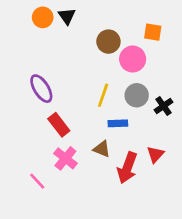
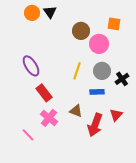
blue rectangle: (118, 123) -> (97, 92), moved

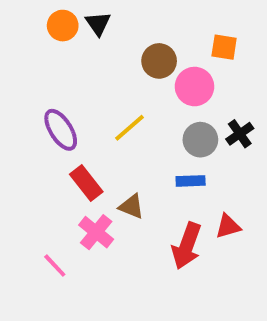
yellow line: (77, 71) -> (130, 128), moved, turned 30
black cross: (122, 79) -> (240, 134), moved
brown triangle: (76, 111) -> (132, 207), moved
red triangle: (116, 115) -> (228, 226), turned 32

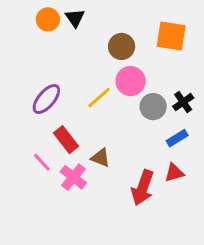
orange square: (224, 47) -> (171, 36), size x1.5
pink circle: (194, 87) -> (131, 81), moved
purple ellipse: (61, 130) -> (46, 99), turned 72
blue rectangle: (191, 181) -> (177, 138), moved, turned -30
pink line: (55, 266) -> (42, 162), moved

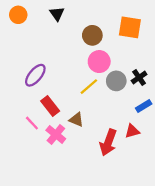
orange circle: (48, 19) -> (18, 15), moved
yellow line: (99, 98) -> (89, 87), moved
blue rectangle: (177, 138) -> (144, 106), moved

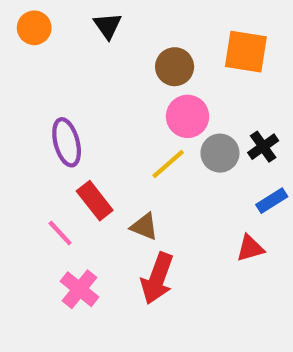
purple ellipse: (35, 75) -> (67, 142), turned -55
pink cross: (56, 134) -> (80, 289), moved
red arrow: (108, 142) -> (157, 278), moved

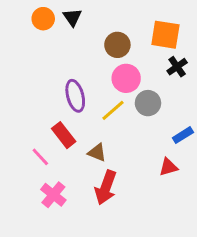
orange circle: (34, 28) -> (43, 19), moved
purple ellipse: (67, 142) -> (75, 96), moved
black cross: (263, 147) -> (177, 67), moved

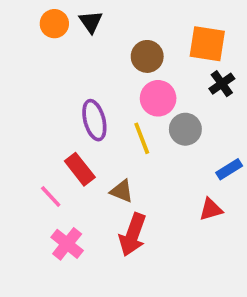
yellow line: (113, 110) -> (142, 138), turned -70

